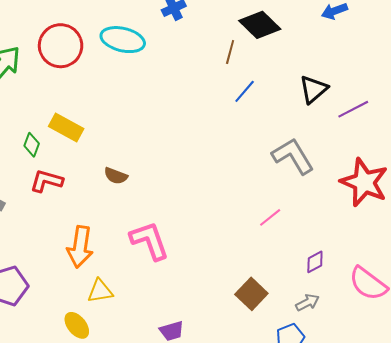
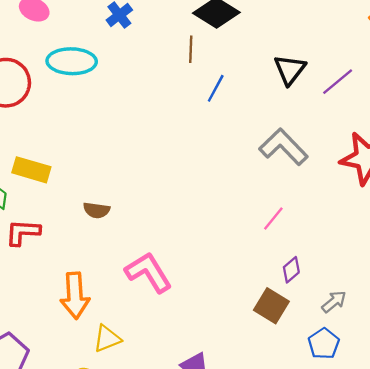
purple diamond: (315, 262) -> (291, 270), moved

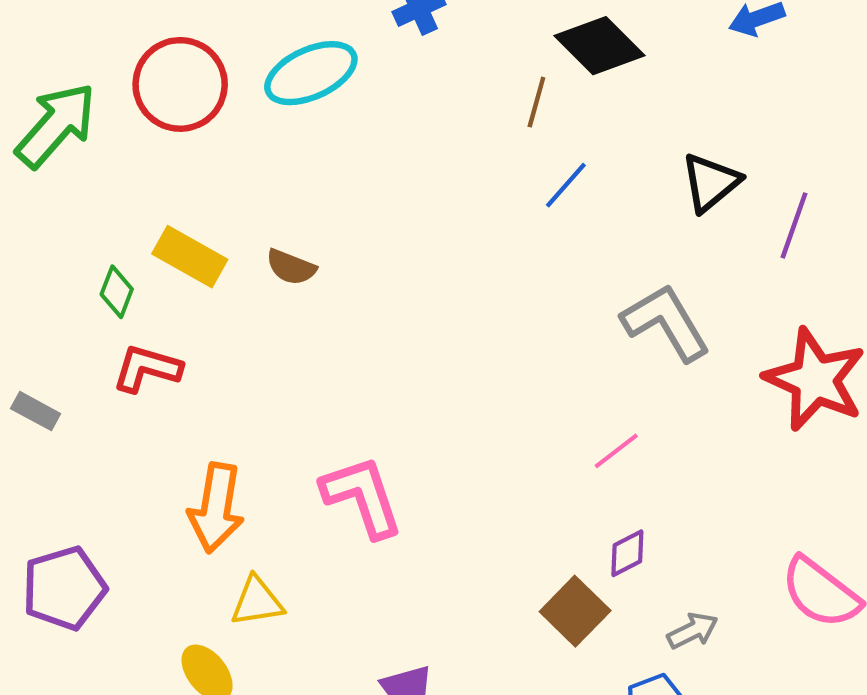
cyan ellipse: (72, 61) -> (311, 73), turned -39
purple line: (338, 82) -> (794, 225), turned -44
brown semicircle: (96, 210) -> (291, 267), moved

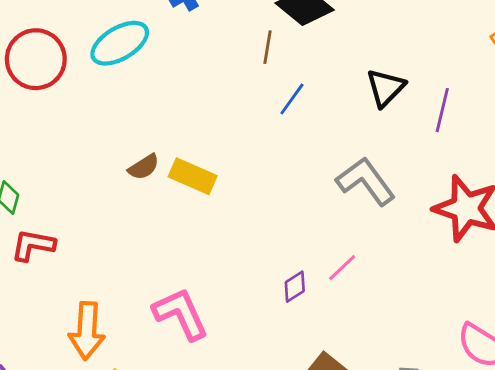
yellow rectangle: (190, 257) -> (193, 176), moved
brown semicircle: (291, 267) -> (144, 167), moved, turned -48
purple diamond: (627, 553) -> (295, 287), moved

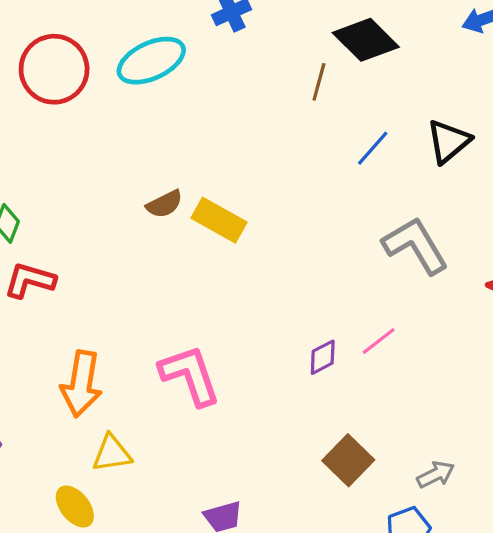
blue line: (292, 99) -> (373, 148), moved

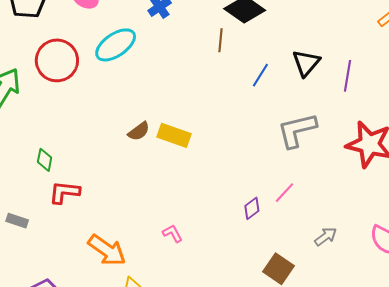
gray L-shape: (415, 246) -> (297, 130), turned -63
pink L-shape: (190, 375) -> (173, 233), size x0.5
orange arrow: (81, 384) -> (107, 250), turned -54
gray arrow: (436, 475) -> (326, 236), moved

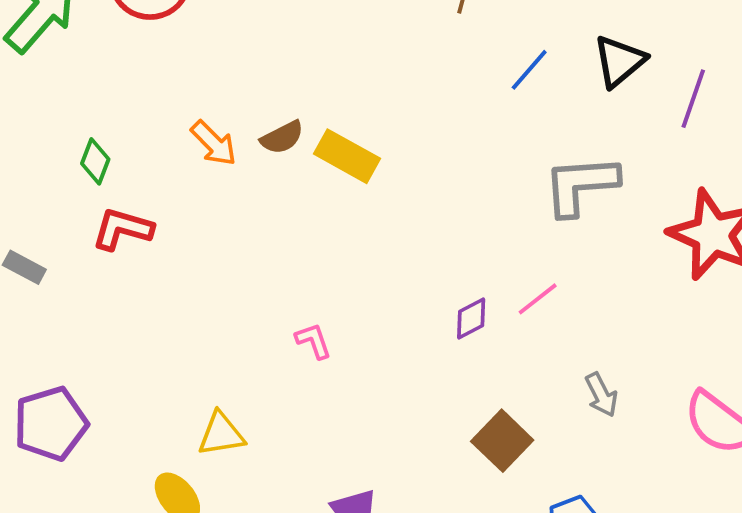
gray arrow: (326, 236) -> (601, 395), turned 90
orange arrow: (107, 250) -> (214, 143), moved, size x0.7

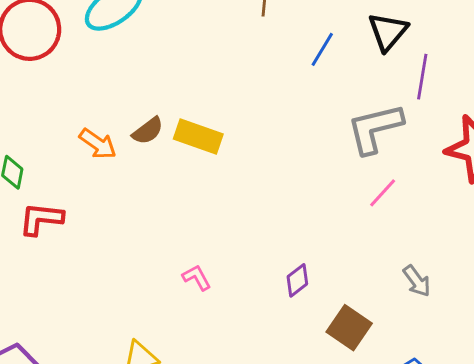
purple line: (693, 99) -> (422, 77), moved
pink line: (538, 299) -> (383, 193), moved
purple diamond: (471, 319) -> (297, 280), moved

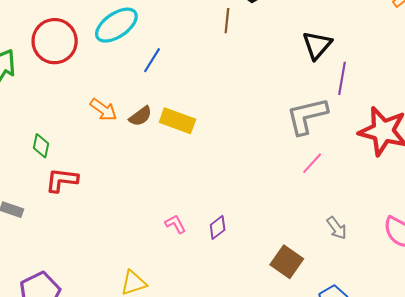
blue line: (322, 49) -> (152, 60), moved
orange arrow: (98, 144) -> (103, 110), moved
purple diamond: (297, 280) -> (218, 227), moved

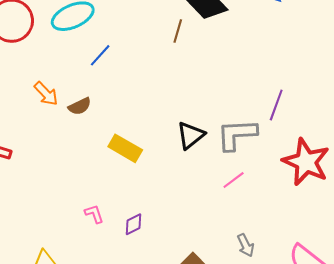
black triangle: (317, 45) -> (191, 135), moved
yellow rectangle: (177, 121) -> (125, 148), moved

